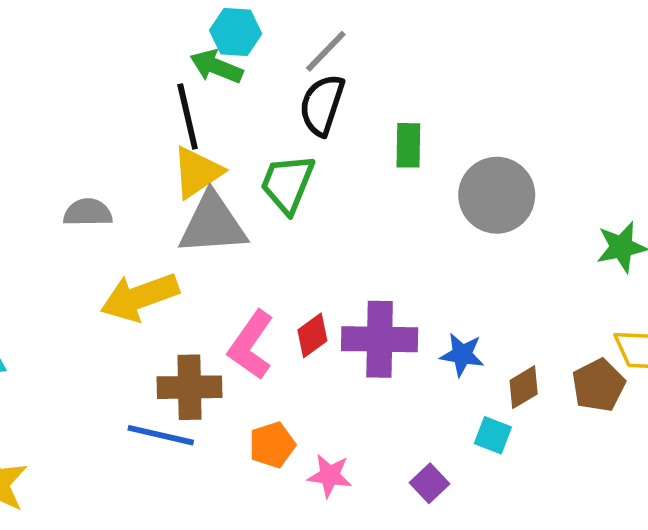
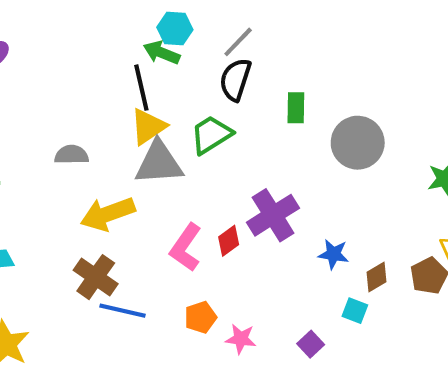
green trapezoid: (287, 184) -> (211, 135), turned 36
purple cross: (380, 339) -> (273, 215), moved, turned -33
brown cross: (189, 387) -> (96, 277), moved, turned 36

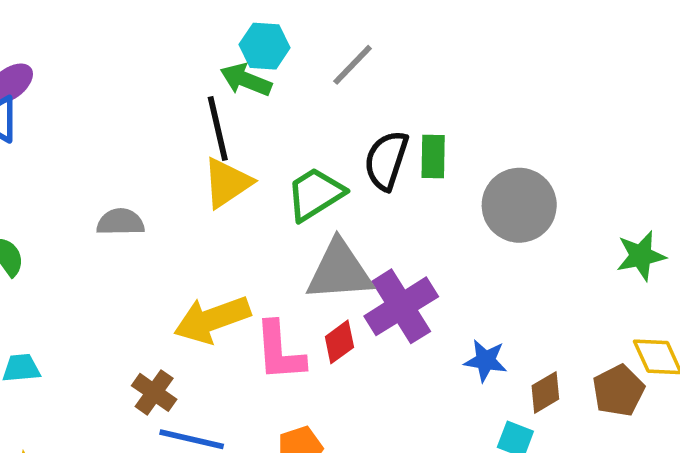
black semicircle: (235, 80) -> (386, 160), moved
gray triangle: (159, 163) -> (339, 271), moved
yellow arrow: (108, 214) -> (212, 319), moved
pink L-shape: (186, 247) -> (280, 351), turned -39
brown cross: (96, 277) -> (154, 392), size x0.7

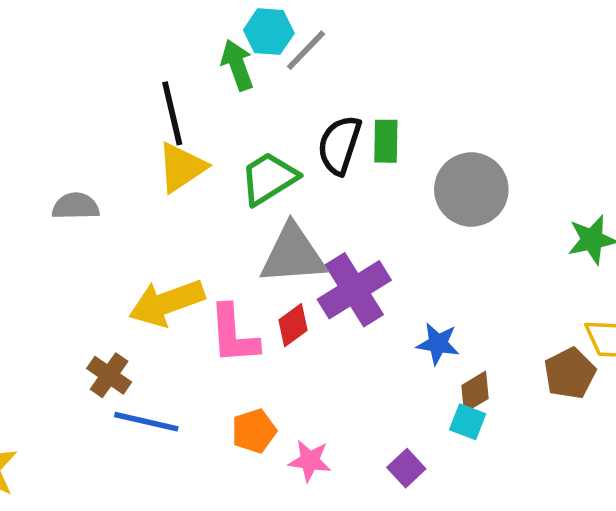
cyan hexagon: (265, 46) -> (269, 32), moved
green arrow: (246, 80) -> (237, 65), moved, turned 48
brown diamond: (545, 392) -> (475, 392), moved

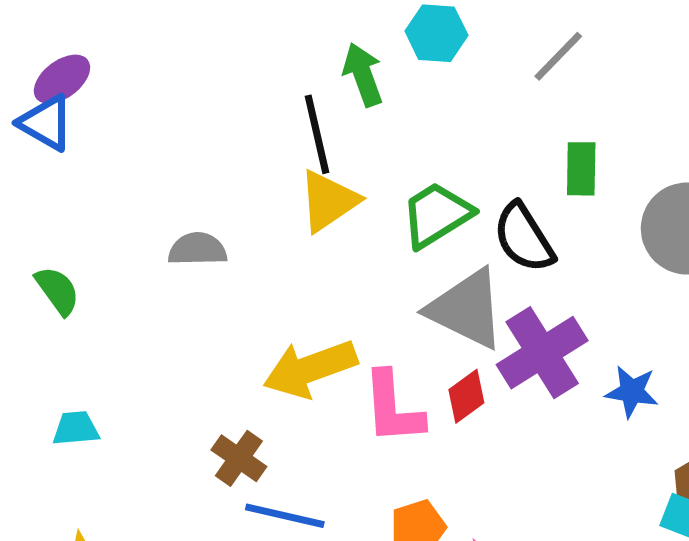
gray line: (306, 50) -> (558, 56), moved
green arrow: (237, 65) -> (363, 75), moved
black semicircle: (339, 145) -> (524, 238), moved, turned -50
gray triangle: (293, 255) -> (466, 309), turned 30
blue star: (438, 344) -> (632, 392), moved

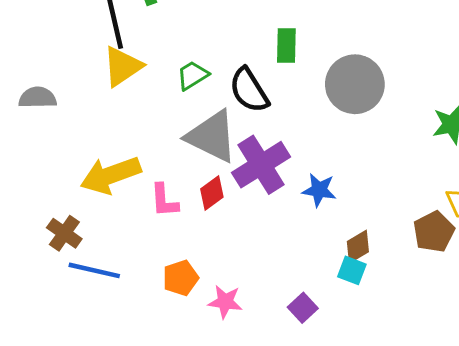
green trapezoid: (436, 215) -> (192, 75), size x0.7
pink L-shape: (393, 408) -> (164, 200), size x0.7

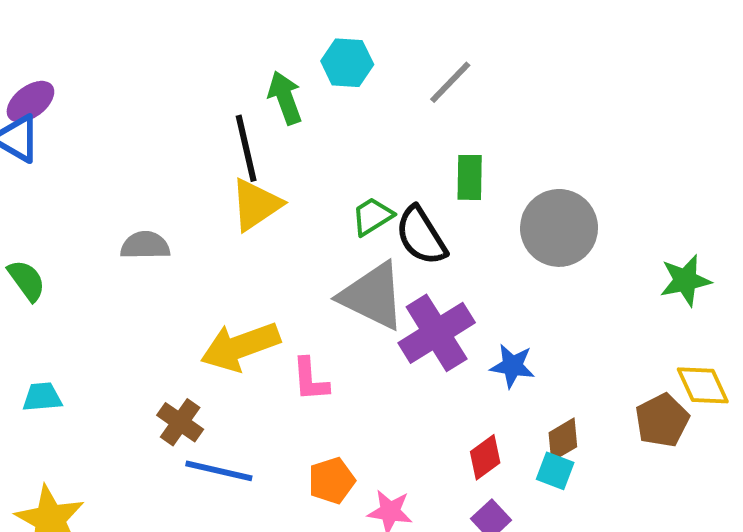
green trapezoid: (192, 75) -> (372, 216), moved
red diamond: (212, 193) -> (485, 457), moved

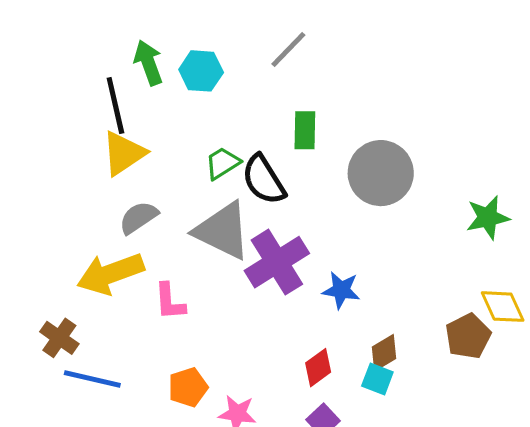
cyan hexagon: (347, 63) -> (201, 71), moved
gray semicircle: (145, 245) -> (138, 218), moved, turned -33

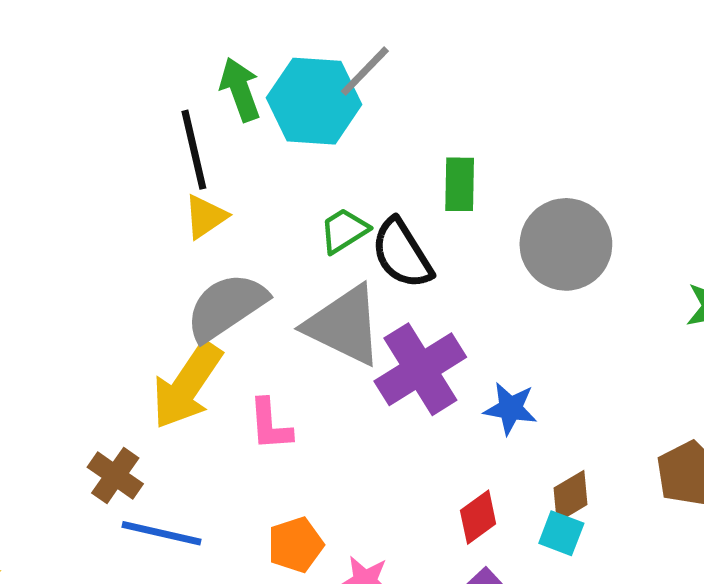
gray line: (288, 49) -> (365, 71), moved
cyan hexagon: (201, 71) -> (314, 101), size x1.5
yellow triangle: (124, 153) -> (205, 217), size x0.7
gray semicircle: (138, 218) -> (226, 307), size x1.5
yellow arrow: (110, 274) -> (187, 385), turned -36

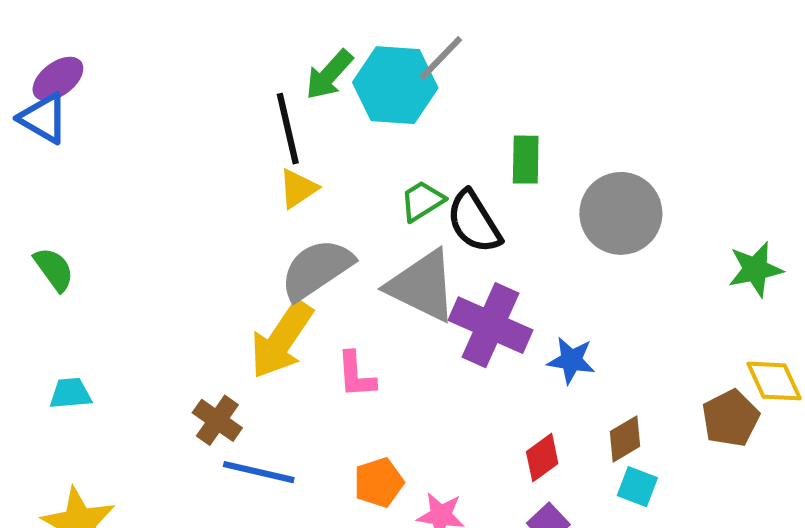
green arrow: (240, 90) -> (329, 75), turned -118
purple cross: (420, 369) -> (490, 325), turned -34
cyan square: (561, 533) -> (637, 487), moved

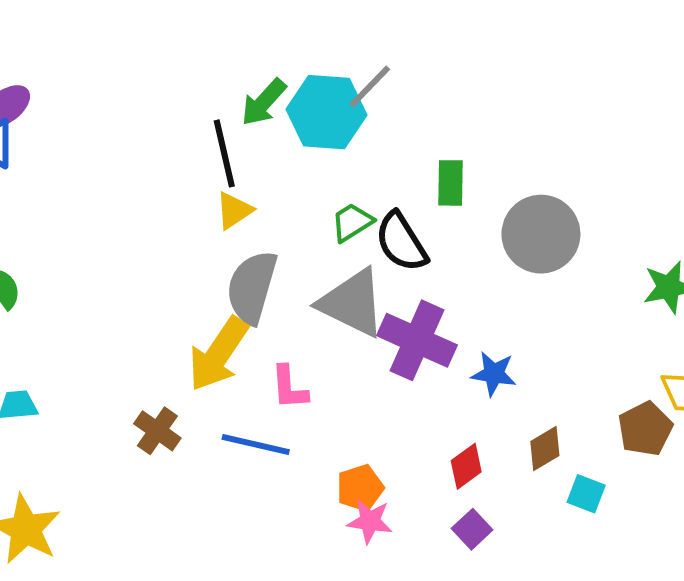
gray semicircle: (317, 269) -> (252, 287), turned -40
blue line: (259, 472) -> (256, 445), moved
orange pentagon: (379, 482) -> (360, 488), moved
cyan square: (637, 487) -> (586, 494), moved

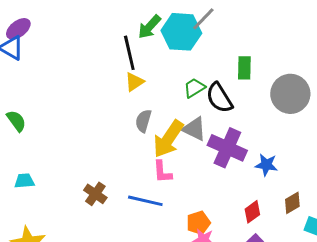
gray semicircle: (252, 287) -> (143, 121), size x0.6
gray triangle: (352, 303) -> (194, 129), size x0.7
yellow arrow: (218, 354) -> (168, 139), moved

